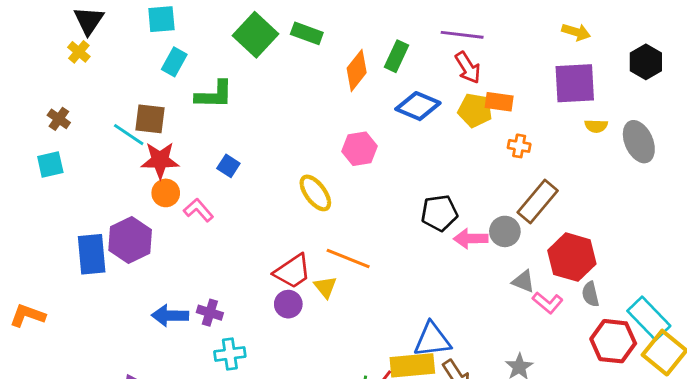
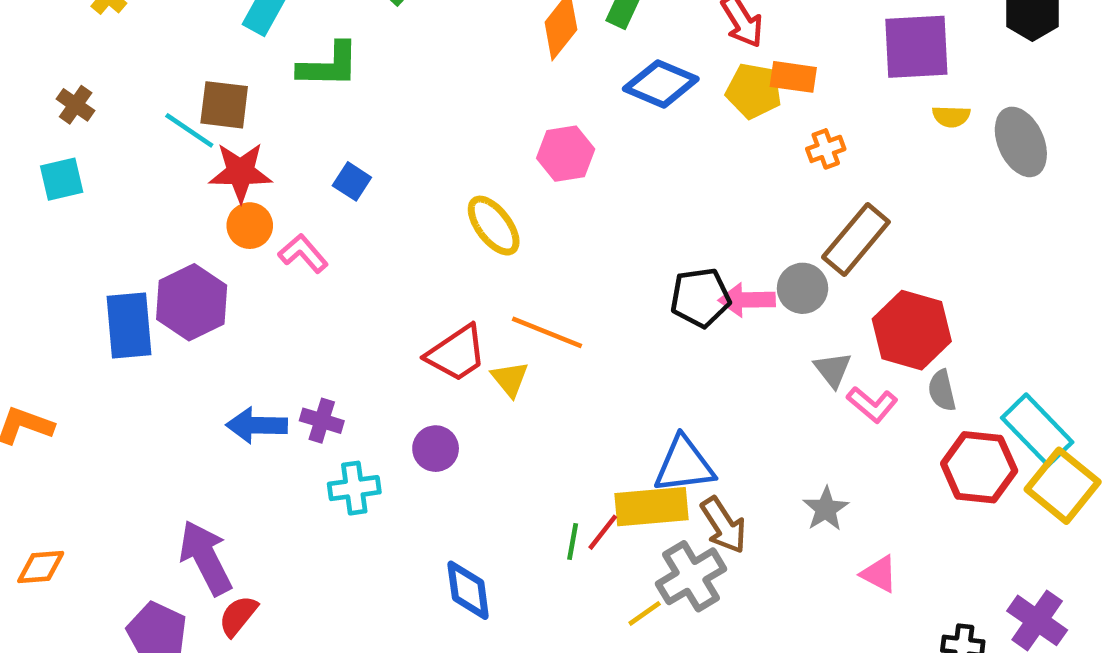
orange cross: (519, 146) -> (826, 149), turned -30
black pentagon: (439, 213) -> (700, 298), moved
gray triangle: (523, 281) -> (833, 370), turned 30
purple circle: (288, 304) -> (436, 449), moved

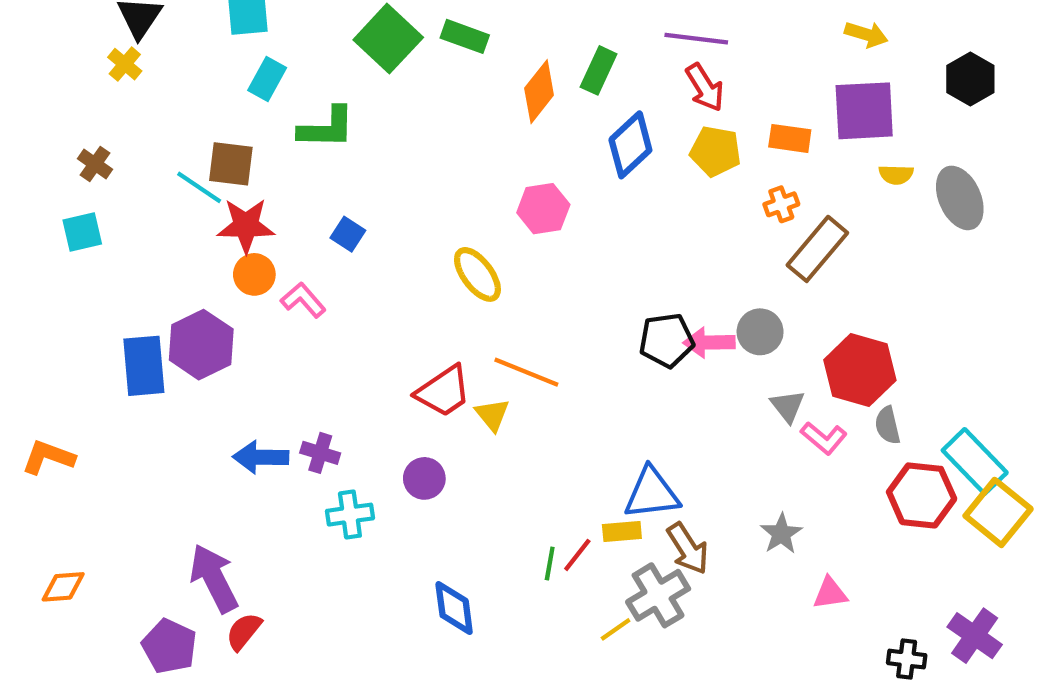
orange rectangle: (793, 77) -> (790, 138), moved
blue diamond: (661, 84) -> (630, 145), turned -66
brown rectangle: (856, 240) -> (817, 249), moved
yellow rectangle: (652, 507) -> (622, 532), size x0.6
pink triangle: (879, 574) -> (830, 593), turned -36

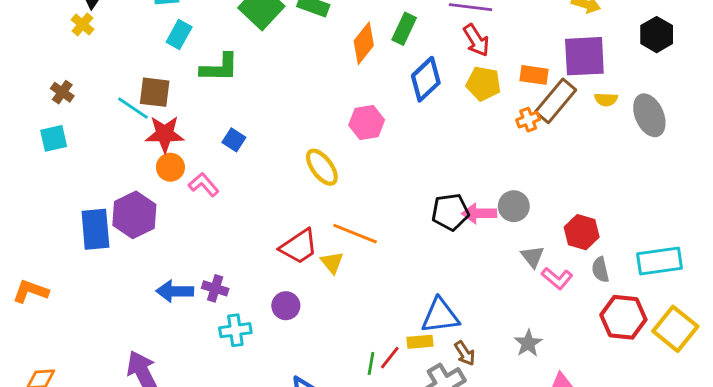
brown rectangle: (817, 249) -> (556, 101), moved
red hexagon: (860, 370) -> (582, 232), size x0.7
cyan rectangle: (975, 461) -> (659, 261), moved, turned -54
brown arrow: (688, 549) -> (465, 353), size x0.7

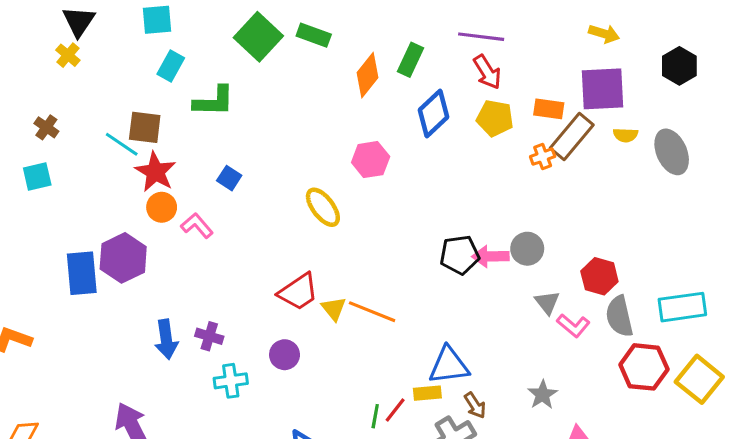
red star: (165, 134) -> (155, 172), turned 30
orange line: (355, 234) -> (372, 312), moved
gray semicircle: (600, 270) -> (619, 316), size x1.5
blue arrow: (175, 291) -> (166, 339), turned -99

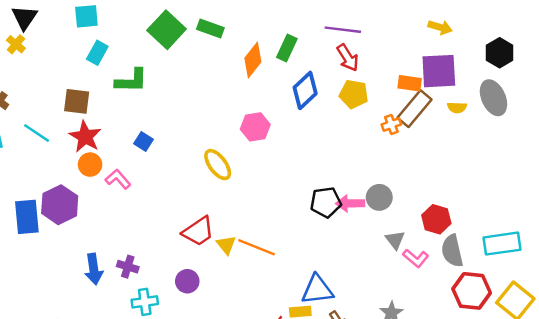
orange rectangle: (549, 109) -> (410, 83), moved
cyan line: (122, 144) -> (37, 133), moved
gray ellipse: (672, 152) -> (493, 98), moved

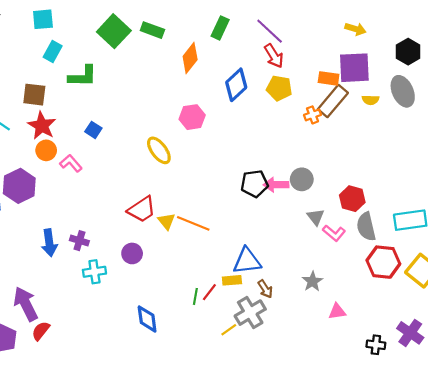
purple line: (343, 30) -> (270, 31), turned 36
green rectangle: (287, 48) -> (220, 28), moved

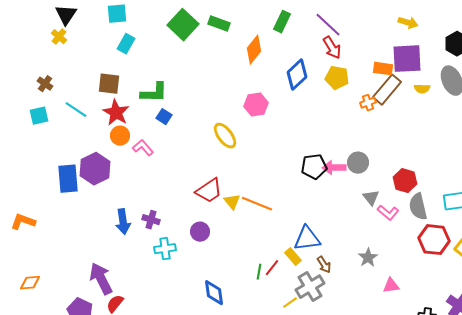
green L-shape: (83, 76) -> (154, 93), moved
yellow rectangle: (232, 280) -> (293, 257), turned 54

